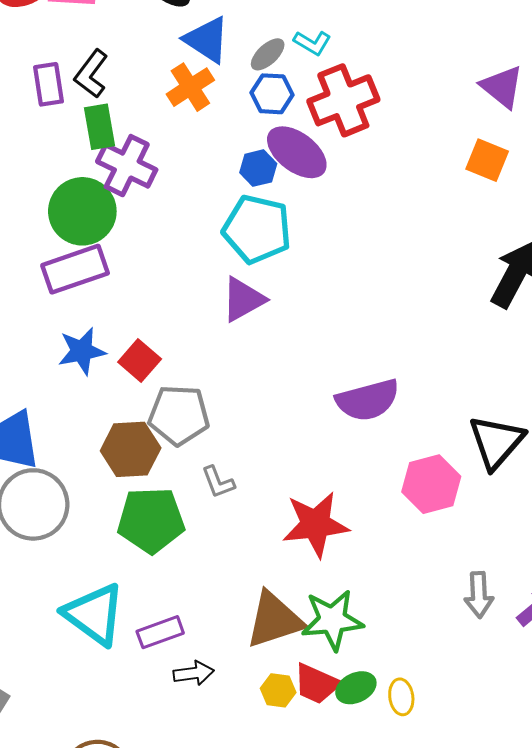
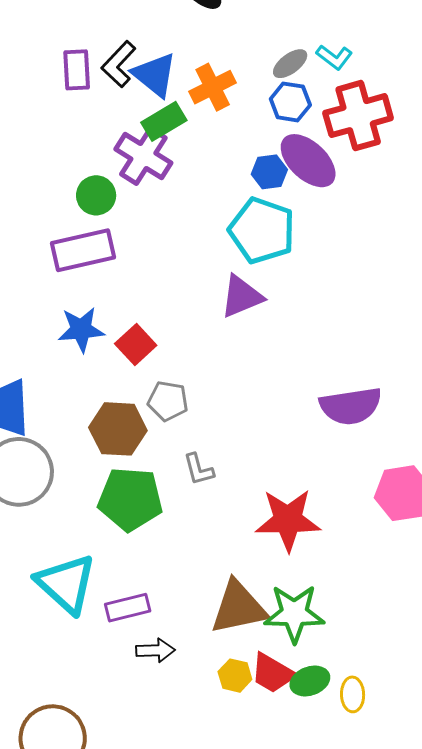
blue triangle: (207, 40) -> (155, 75), moved
green rectangle: (100, 127) -> (164, 121), moved, turned 63
green circle: (82, 211) -> (96, 195), size x0.6
gray pentagon: (179, 415) -> (168, 401), size x0.7

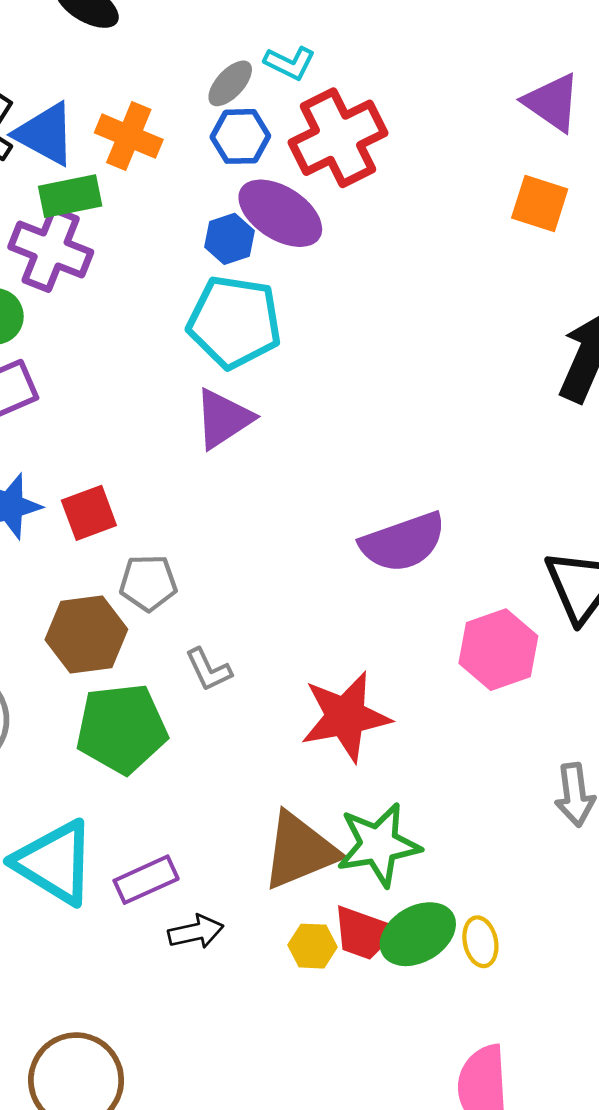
orange cross: (213, 87) -> (129, 136), turned -30
green rectangle: (164, 121) -> (70, 196), turned 30
red square: (136, 345) -> (89, 513), turned 33
green ellipse: (310, 681) -> (418, 934), size x1.4

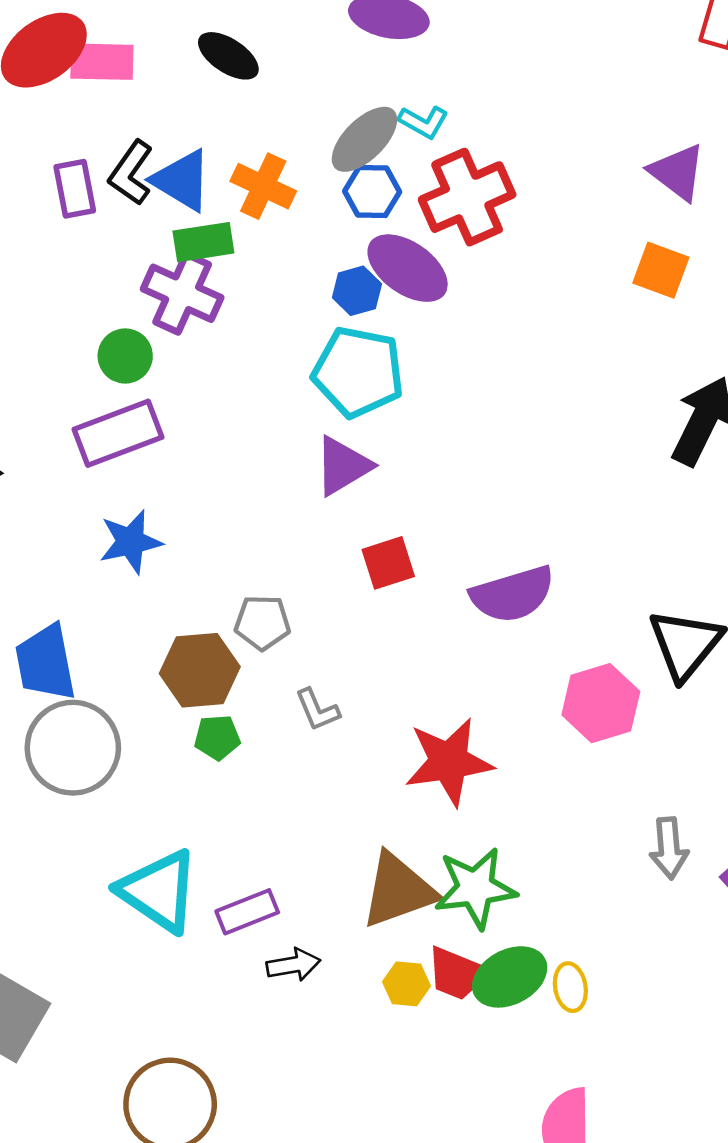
gray ellipse: (230, 83) -> (364, 139), size x1.5
red square: (89, 513) -> (388, 563), moved
green pentagon: (122, 729) -> (217, 737), moved, size x0.5

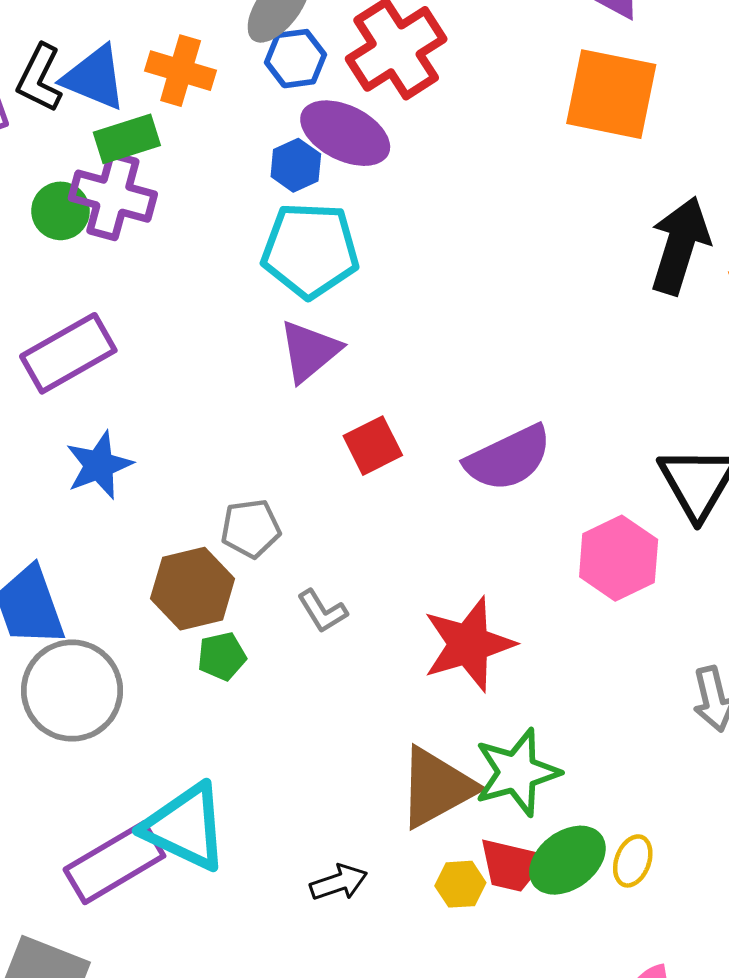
orange square: (661, 270) -> (611, 94), size x1.6
green circle: (125, 356) -> (61, 211), moved
purple rectangle: (247, 912) -> (114, 863), moved, size x1.5
yellow ellipse: (570, 987) -> (633, 861), turned 39

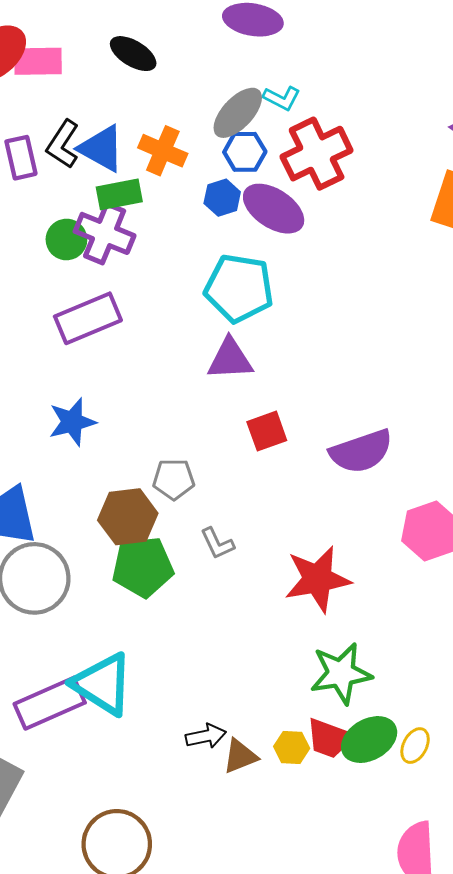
blue hexagon: (296, 165) -> (222, 198), moved
purple triangle: (309, 351) -> (230, 359), turned 30
purple rectangle: (68, 353) -> (88, 318), moved
green pentagon: (222, 656) -> (143, 567), size x1.8
brown triangle: (437, 787) -> (240, 756), moved, size x0.6

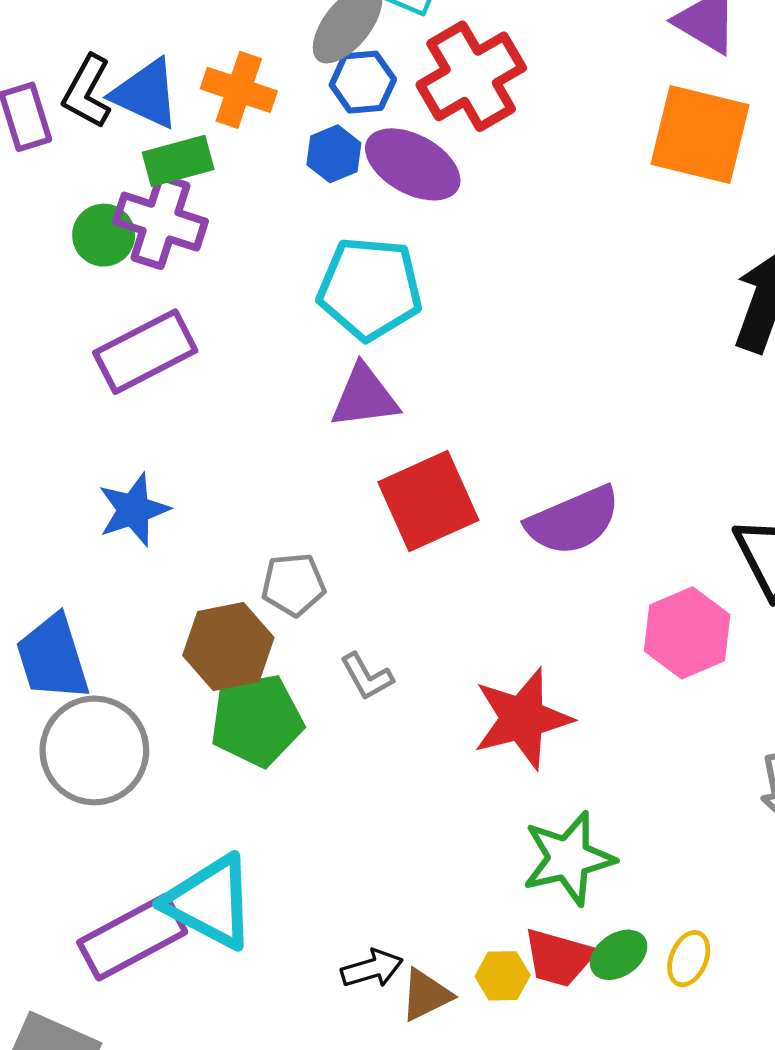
red square: (267, 431) -> (428, 501), size x1.6
green ellipse: (369, 740) -> (619, 955), size x0.7

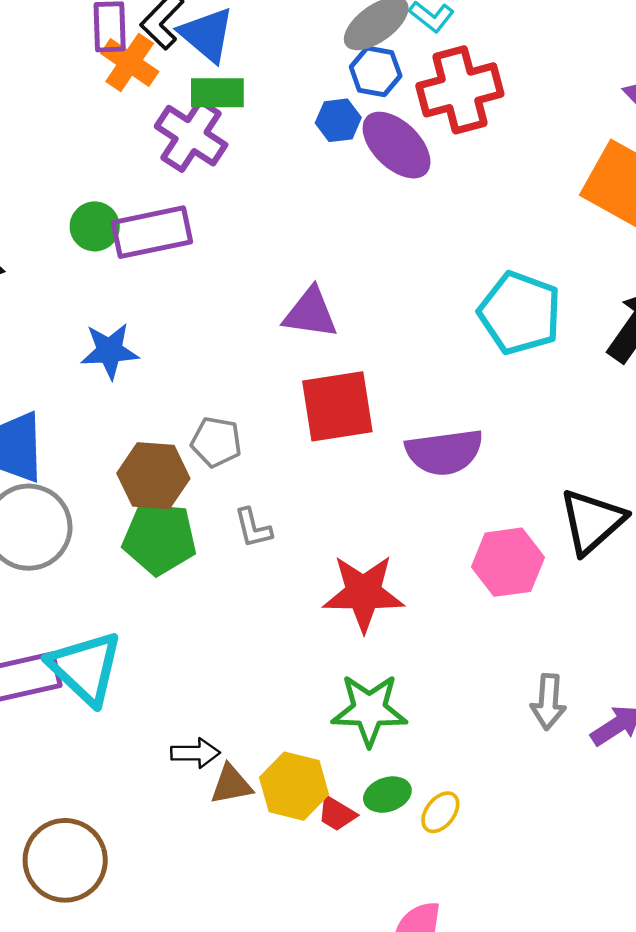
orange cross: (239, 90) -> (130, 62), moved
green circle: (104, 235) -> (95, 226), moved
cyan pentagon: (370, 288) -> (520, 313), moved
red trapezoid: (559, 958) -> (337, 814), moved, size x0.7
yellow hexagon: (503, 976) -> (294, 786), size x1.6

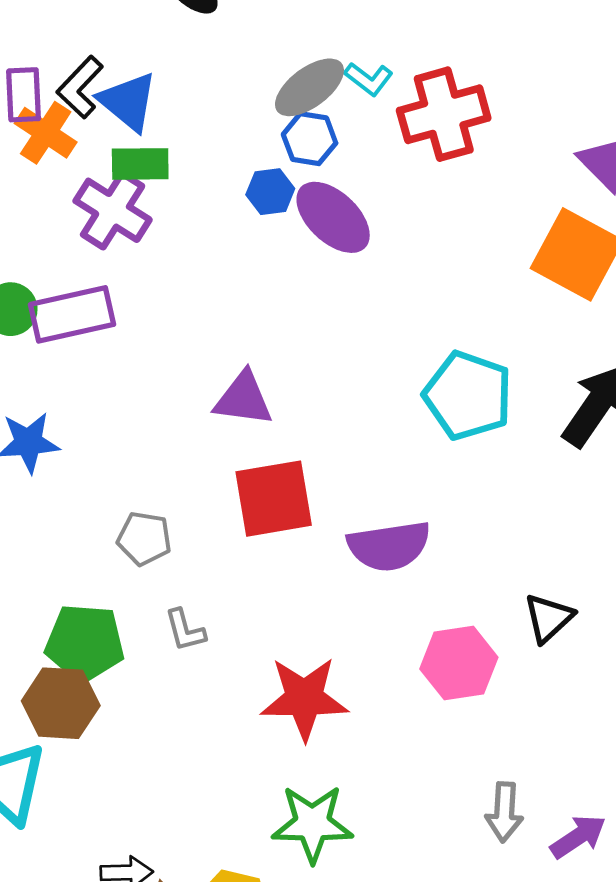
red cross: (460, 90) -> (444, 114), moved
brown hexagon: (153, 476) -> (61, 703), moved
black triangle: (592, 521) -> (548, 618), size x0.7

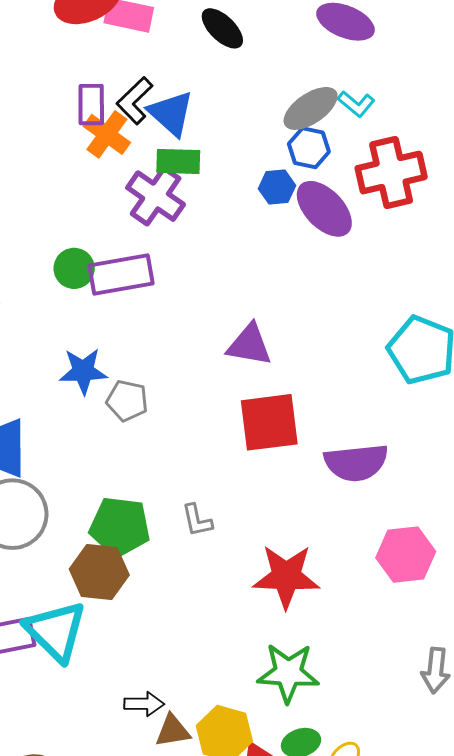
red cross: (444, 114) -> (391, 173), moved
gray pentagon: (144, 539) -> (127, 401), moved

